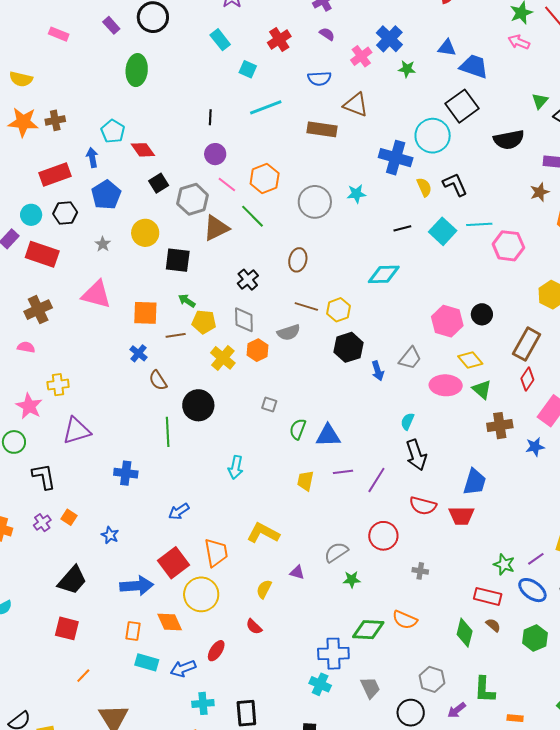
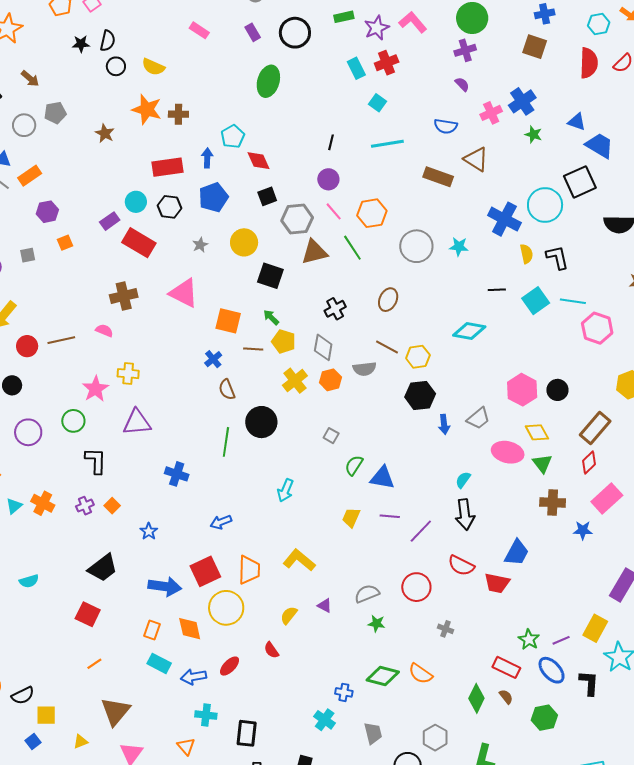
red cross: (279, 40) -> (387, 63), moved
blue cross: (333, 654) -> (344, 692), size x0.6

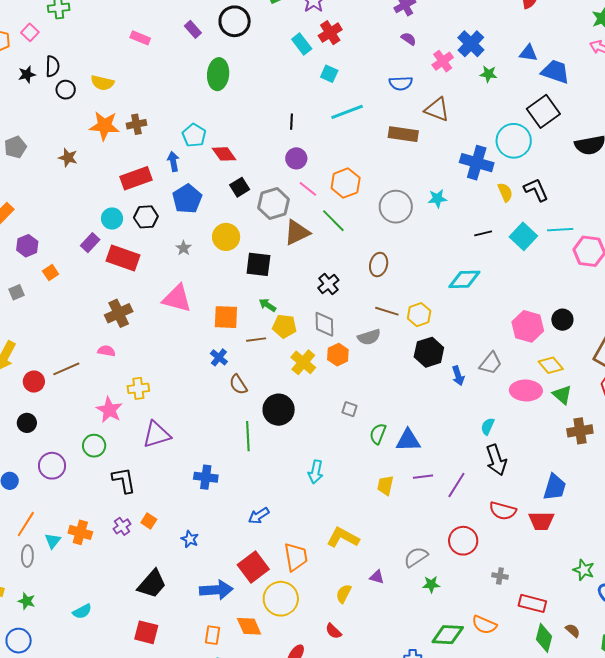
red rectangle: (506, 667) -> (532, 603), moved

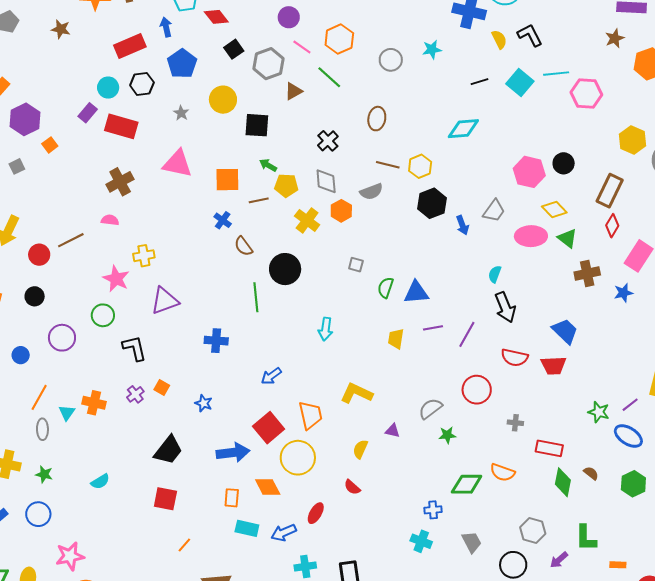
gray circle: (396, 207) -> (391, 60), size x0.7
brown triangle: (297, 232) -> (293, 91), size x0.7
purple hexagon: (27, 246) -> (25, 119), size x1.4
blue trapezoid: (555, 487) -> (565, 331), turned -60

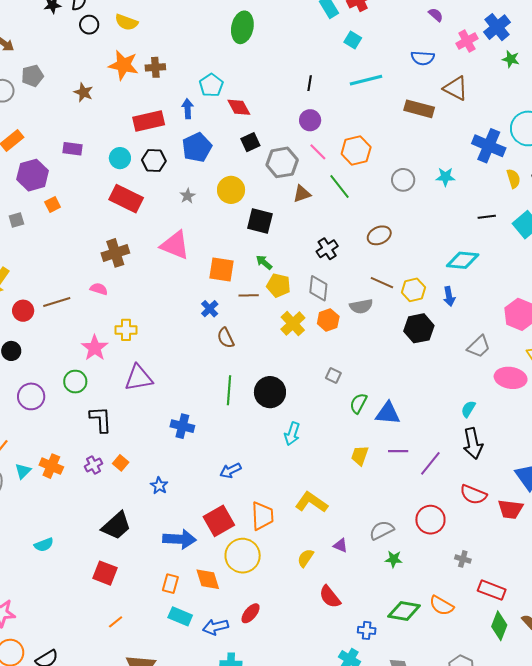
purple rectangle: (88, 113) -> (72, 149), moved, turned 48
brown ellipse: (377, 119) -> (379, 235), turned 45
blue arrow: (462, 225) -> (449, 296), moved
black circle: (285, 269) -> (270, 392), moved
red semicircle: (352, 487) -> (330, 597), moved, size x1.4

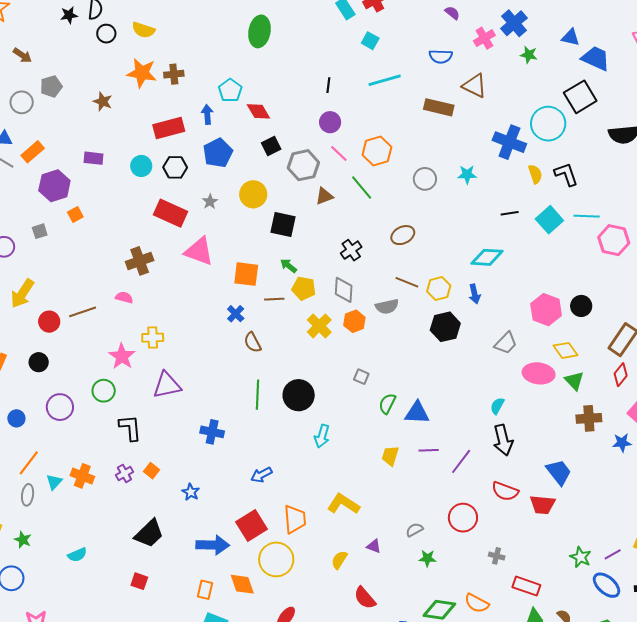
red rectangle: (126, 199) -> (170, 213), moved
gray semicircle: (382, 530) -> (414, 530), size x0.7
red square: (105, 573) -> (139, 581), size x0.7

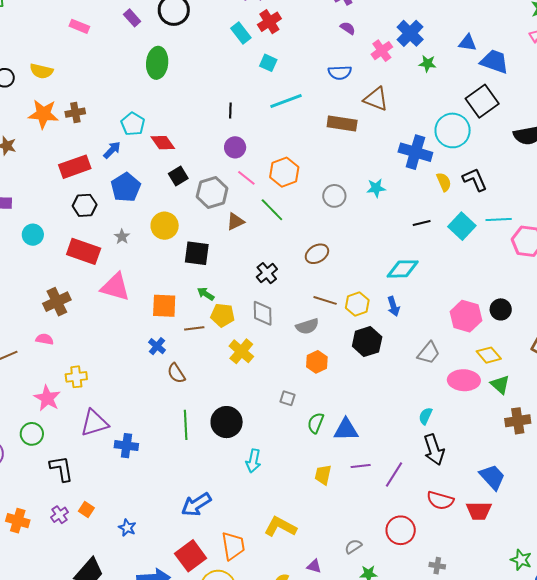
blue arrow: (207, 114) -> (112, 150), turned 54
cyan circle: (141, 166) -> (33, 235), moved
orange hexagon: (354, 321) -> (317, 362), moved
blue cross: (212, 432) -> (126, 446), moved
blue arrow: (261, 475) -> (196, 504), size x1.4

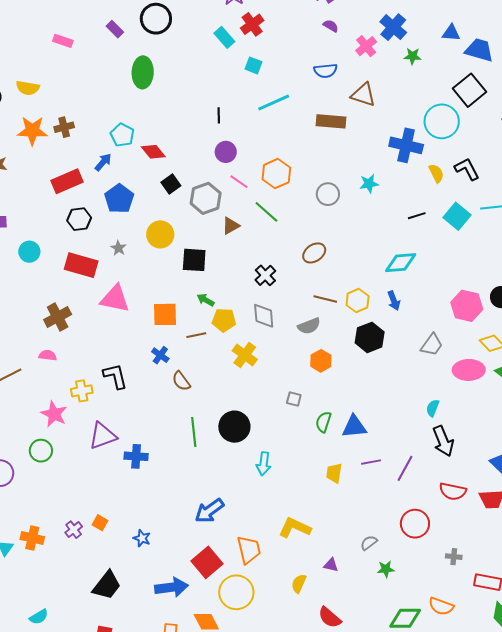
black L-shape: (61, 469) -> (115, 376), moved

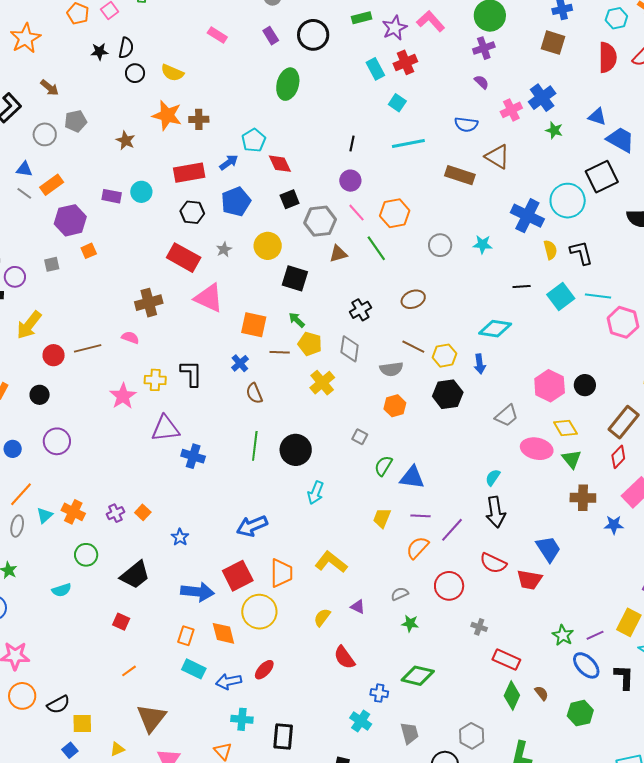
cyan circle: (29, 252) -> (141, 192), moved
green circle: (41, 451) -> (86, 555), moved
orange semicircle: (441, 606) -> (418, 548), moved, turned 100

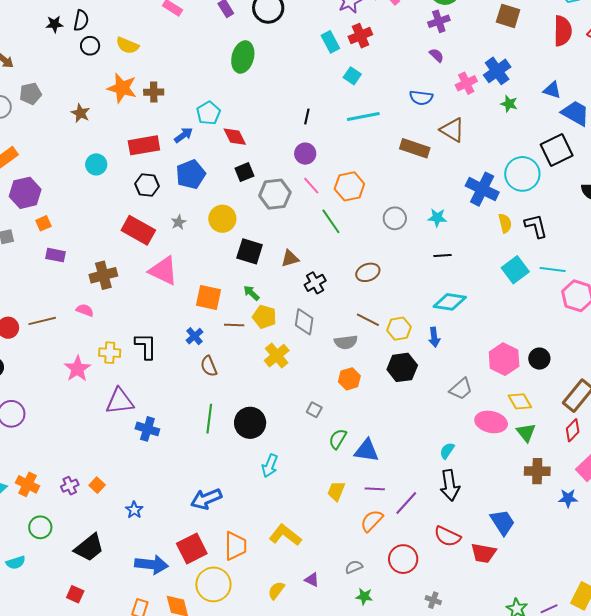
purple rectangle: (112, 196) -> (56, 255), moved
brown triangle: (338, 254) -> (290, 258), moved
black line: (522, 287) -> (443, 256), moved

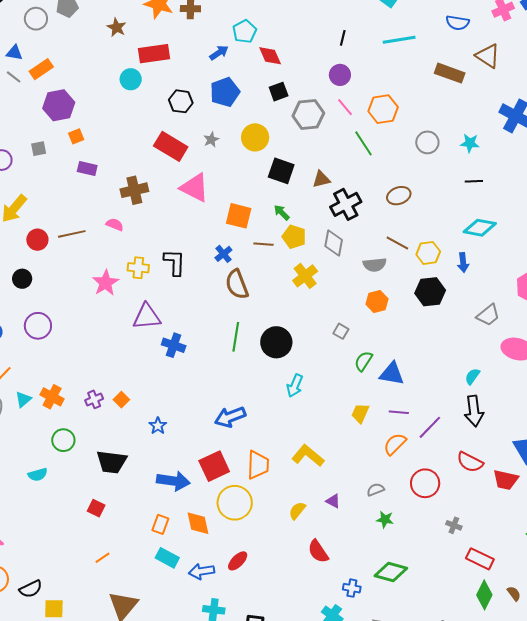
red rectangle: (144, 145) -> (154, 54), moved
black cross: (315, 283) -> (346, 204), size x1.4
brown semicircle: (209, 366) -> (237, 284), size x1.4
black trapezoid: (89, 548) -> (112, 462), turned 44

